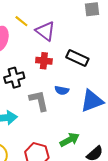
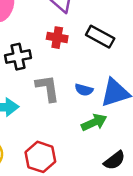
blue semicircle: (62, 90) -> (84, 90), moved
green arrow: (70, 140) -> (94, 122), moved

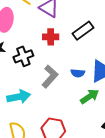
black rectangle: (100, 37) -> (83, 31), turned -55
gray L-shape: (48, 88) -> (50, 76), turned 60

